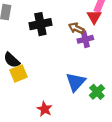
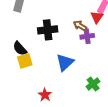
black cross: (40, 24) -> (48, 30), moved
blue triangle: (76, 82) -> (65, 62), moved

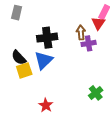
brown arrow: (80, 26) -> (81, 32), turned 56
blue triangle: (65, 62) -> (44, 60), moved

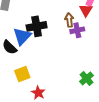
blue triangle: (44, 60) -> (22, 36), moved
yellow square: (24, 70) -> (22, 74), moved

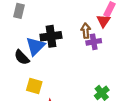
yellow square: (22, 74) -> (34, 86), turned 35

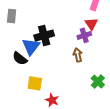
red triangle: (103, 21) -> (91, 24), moved
brown arrow: (86, 31) -> (78, 55), moved

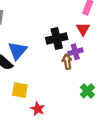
purple cross: (84, 35) -> (75, 52), moved
black cross: (44, 36) -> (57, 38), moved

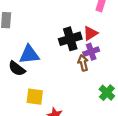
red triangle: (83, 29) -> (90, 33), moved, turned 32
blue triangle: (17, 51) -> (29, 55), turned 48

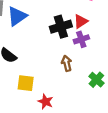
blue triangle: (29, 55) -> (17, 16), moved, turned -30
brown arrow: (83, 63) -> (67, 63), moved

